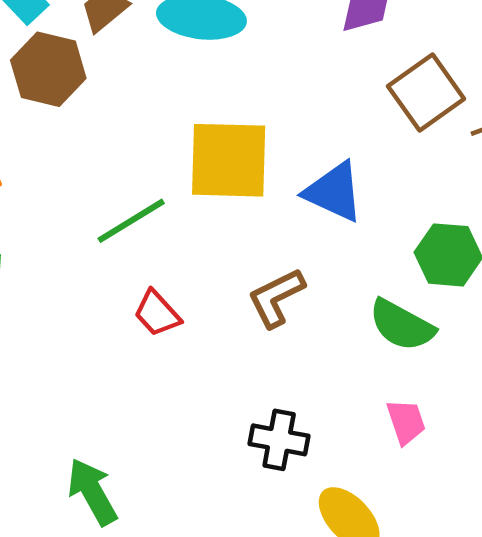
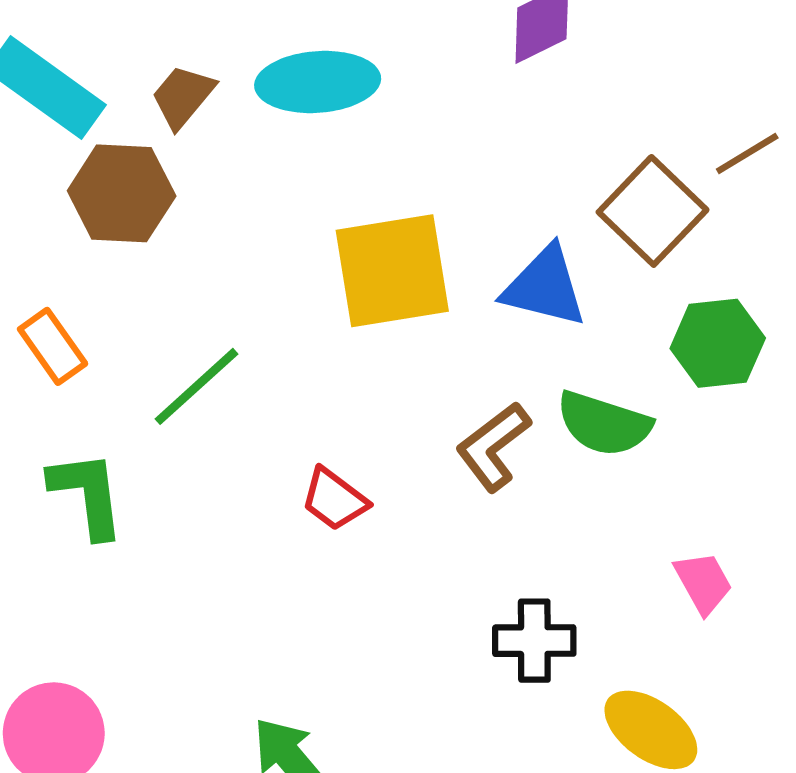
brown square: (426, 93) -> (653, 211), moved
green line: (131, 221) -> (196, 386), moved
green semicircle: (402, 325) -> (604, 424), moved

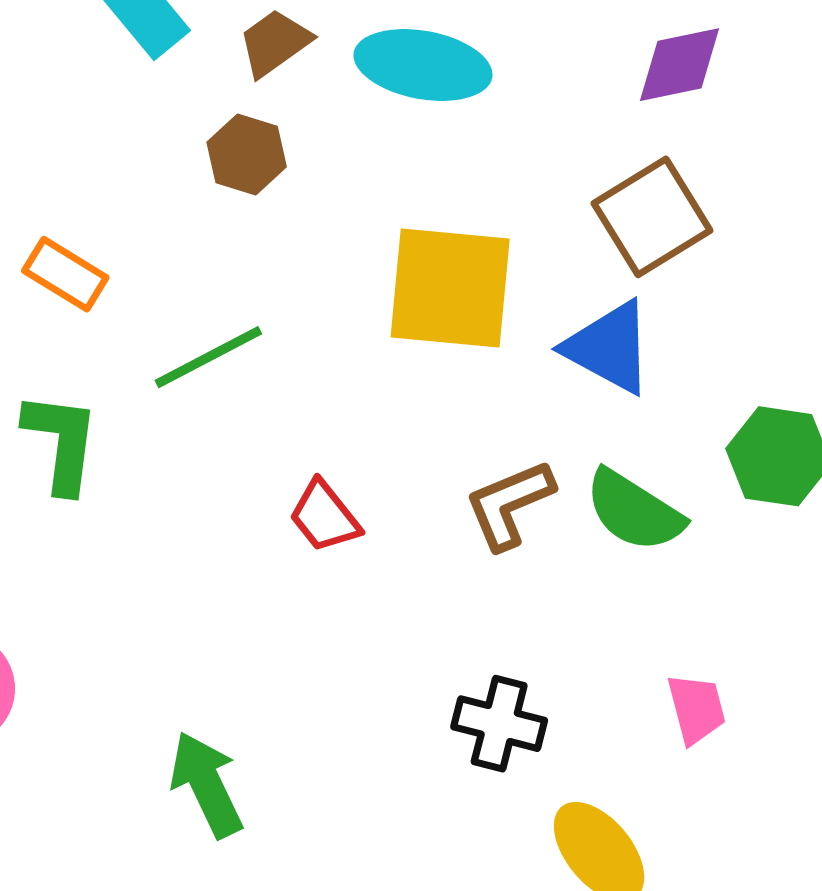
brown hexagon: (122, 193) -> (247, 155), moved, size x0.7
brown square: (653, 211) -> (652, 217), moved
orange rectangle: (53, 346) -> (65, 274), turned -38

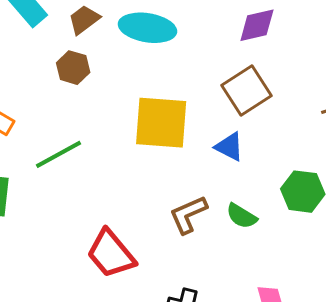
blue triangle: (609, 348) -> (229, 147), size x0.7
green semicircle: (634, 511) -> (242, 216), size x0.7
red trapezoid: (324, 517) -> (111, 254), moved, size x1.6

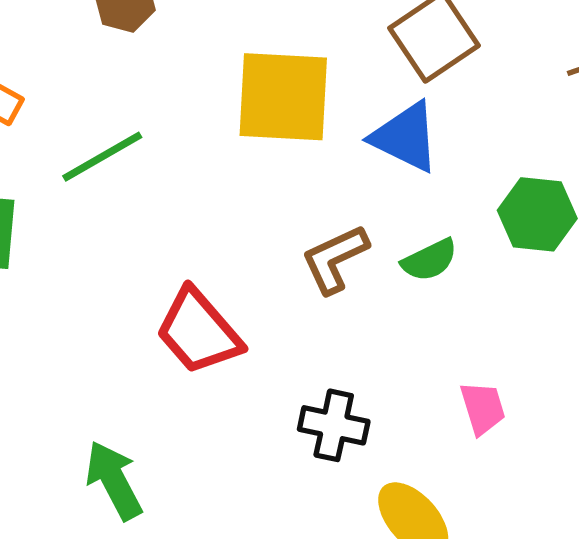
blue triangle: (229, 147) -> (405, 137), size x1.4
green semicircle: (242, 216) -> (429, 260), turned -56

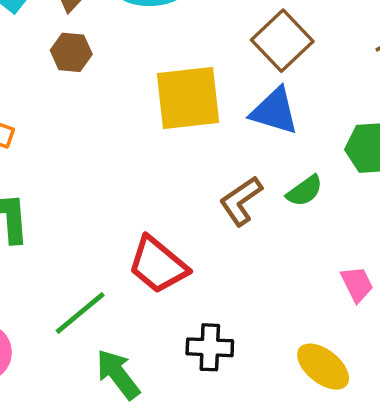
green line: (102, 157) -> (80, 313), moved
black cross: (334, 425) -> (210, 347), moved

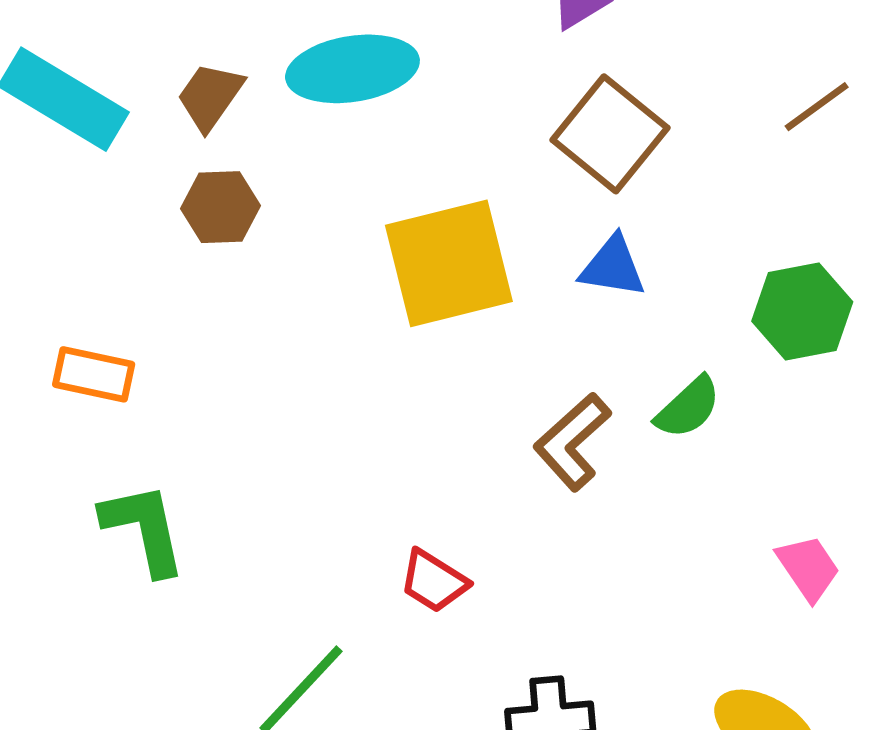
blue triangle: (274, 111) -> (613, 267), size x0.7
red trapezoid: (158, 265) -> (434, 581), size x0.6

